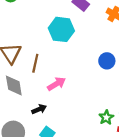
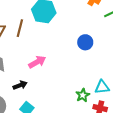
brown line: (35, 63) -> (20, 28), moved

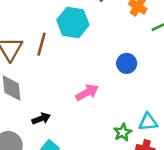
pink arrow: (37, 62) -> (87, 92), moved

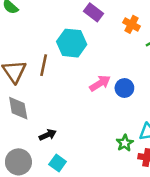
blue circle: (127, 63) -> (124, 88), moved
pink arrow: (87, 92) -> (100, 83), moved

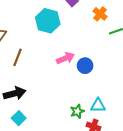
brown line: (44, 65) -> (18, 57), moved
black arrow: (48, 135) -> (15, 93), size x1.5

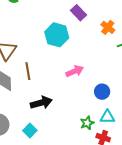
brown line: (18, 57) -> (28, 71), turned -30
blue circle: (85, 66) -> (102, 92), moved
black arrow: (15, 93) -> (41, 103), moved

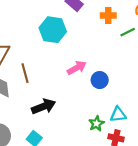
orange cross: (108, 27) -> (108, 16), turned -32
blue circle: (102, 92) -> (100, 80), moved

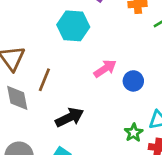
brown line: (25, 73) -> (44, 80), turned 42

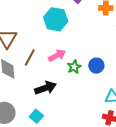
pink arrow: (105, 69) -> (57, 56), moved
green star: (134, 133) -> (74, 67), moved

